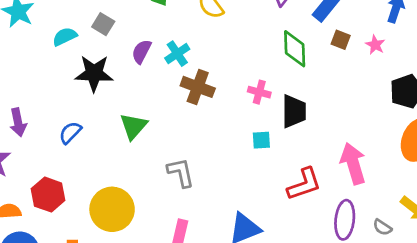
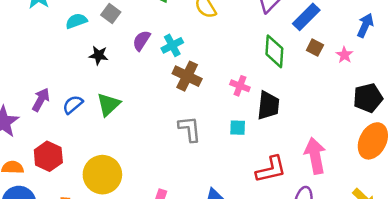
black star: (94, 73) -> (99, 55), size x0.6
purple arrow: (18, 122) -> (41, 100), moved, turned -145
green triangle: (133, 126) -> (108, 105), moved
gray L-shape: (181, 173) -> (190, 129), moved

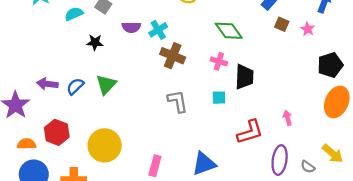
purple semicircle: (142, 41) -> (131, 27), turned -120
green diamond: (274, 51) -> (229, 31), moved, turned -36
purple arrow: (41, 100) -> (47, 84), turned -108
pink arrow: (315, 156) -> (288, 118), size x0.5

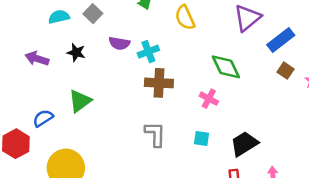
brown cross: (173, 56) -> (159, 83), turned -30
black trapezoid: (244, 77) -> (244, 144), moved, turned -135
purple arrow: (47, 84) -> (37, 59), moved
blue semicircle: (75, 86) -> (43, 118), moved

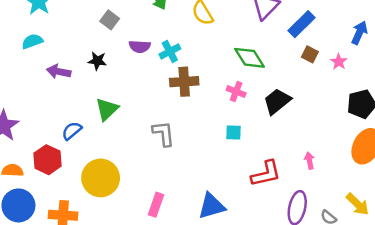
cyan semicircle: (59, 17) -> (32, 41), moved
gray L-shape: (155, 134) -> (164, 134), moved
black trapezoid: (244, 144) -> (277, 101), moved

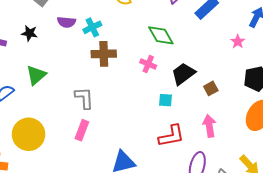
brown square: (310, 54) -> (211, 88), moved, turned 32
cyan square: (234, 133) -> (166, 100), moved
pink arrow: (309, 161) -> (209, 126), size x1.5
pink rectangle: (156, 205) -> (82, 130), moved

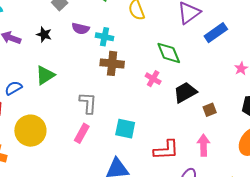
cyan cross: (92, 27) -> (105, 37), turned 30
cyan square: (166, 100) -> (125, 129), moved, size x1.5

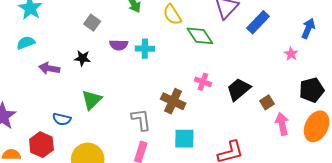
green diamond: (169, 53) -> (200, 36), moved
brown cross: (112, 63) -> (173, 101), moved, turned 30
blue semicircle: (13, 88) -> (62, 119), turned -126
pink arrow: (204, 145) -> (282, 124), moved

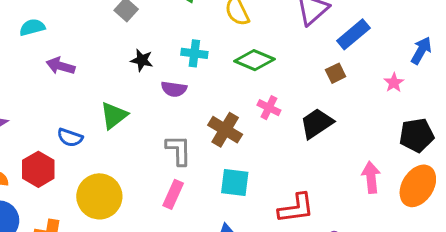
green diamond: (200, 36) -> (254, 60), moved, turned -40
purple semicircle: (119, 45) -> (174, 89), moved
black star: (82, 58) -> (142, 60), moved
brown square: (267, 102) -> (336, 73), moved

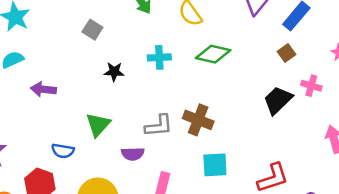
purple semicircle: (174, 89) -> (133, 154), moved
pink cross: (269, 108) -> (311, 86), moved
gray L-shape: (179, 150) -> (159, 126), moved, turned 96

